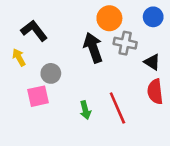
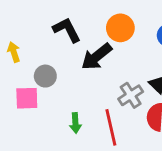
black L-shape: (34, 31) -> (67, 30), moved
gray cross: (125, 43) -> (131, 95), moved, turned 35
black arrow: (93, 48) -> (97, 57), turned -120

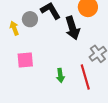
black arrow: (97, 57) -> (72, 28), turned -65
gray circle: (45, 76) -> (30, 19), moved

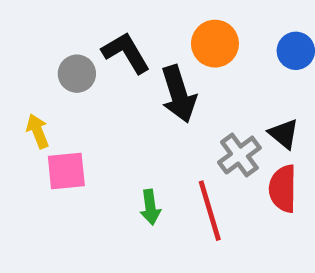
yellow arrow: (14, 28) -> (38, 131), moved

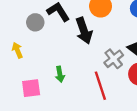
pink square: (66, 171) -> (31, 88), moved
green arrow: (150, 207) -> (60, 74), moved

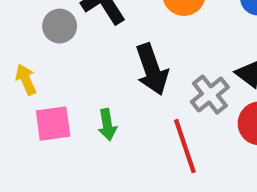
black arrow: (84, 31) -> (152, 69), moved
pink square: (31, 88) -> (53, 124), moved

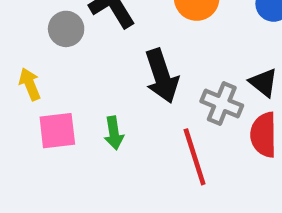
gray cross: (210, 95) -> (222, 103), turned -30

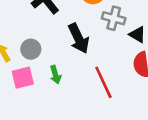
gray circle: (66, 29) -> (31, 49), moved
gray cross: (222, 103) -> (114, 18), moved

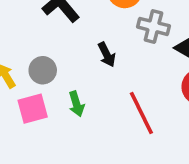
black arrow: (79, 38) -> (107, 55), size x0.6

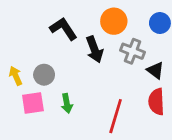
black arrow: (107, 55) -> (95, 49), moved, size x1.4
red line: (141, 113) -> (116, 116), turned 36

